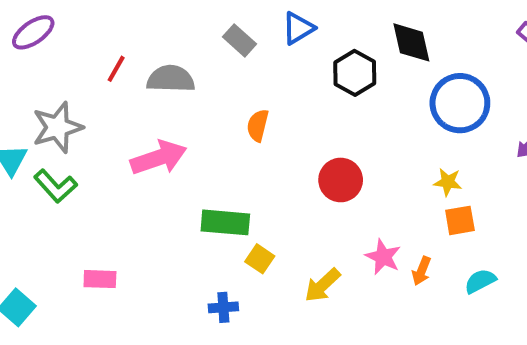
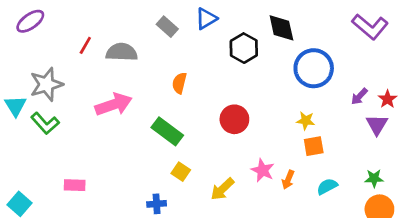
green rectangle: (225, 222) -> (167, 131), moved, turned 32

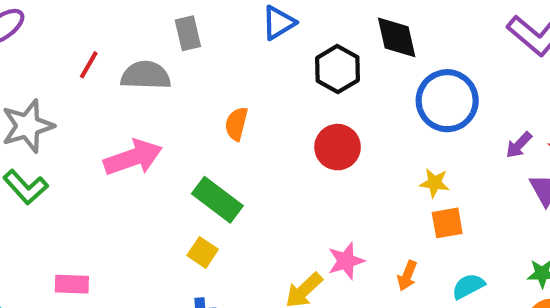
gray rectangle: (167, 27) -> (188, 33), moved, turned 35
red circle: (234, 119) -> (338, 147), moved
pink star: (263, 170) -> (346, 261), moved, turned 30
yellow square: (181, 172) -> (203, 252), moved

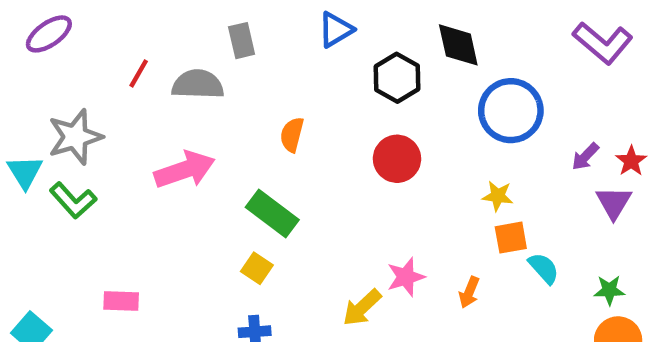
cyan semicircle: (468, 286) -> (544, 268), moved, turned 76

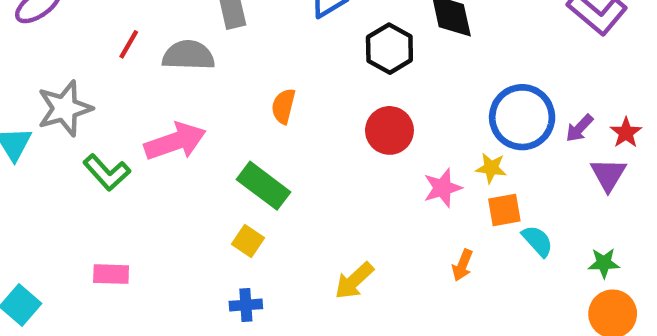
blue circle: (511, 111) -> (522, 117), moved
green L-shape: (73, 200) -> (107, 172), moved
pink star: (406, 277) -> (443, 188), moved

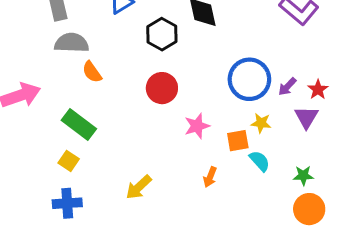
gray semicircle: (188, 55) -> (72, 43), moved
orange semicircle: (283, 106) -> (92, 72), turned -50
yellow star: (491, 168) -> (261, 123), moved
blue cross: (246, 305) -> (67, 203), size x1.4

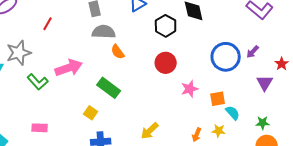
purple arrow: (287, 87) -> (253, 52), moved
red star: (318, 90) -> (282, 64), moved
yellow star: (261, 123) -> (219, 131), moved
yellow square: (69, 161) -> (91, 113), moved
orange arrow: (210, 177) -> (197, 135), moved

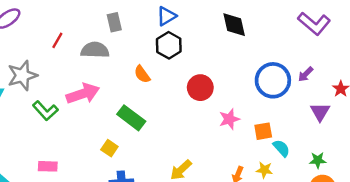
black hexagon: (166, 26) -> (169, 45), moved
gray semicircle: (104, 32) -> (95, 50), moved

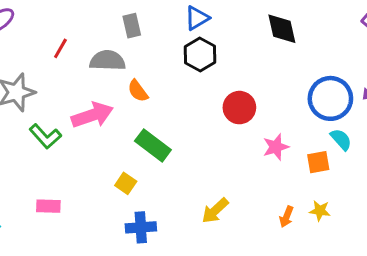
orange semicircle: (142, 74) -> (138, 91), moved
cyan semicircle: (281, 148) -> (341, 139), moved

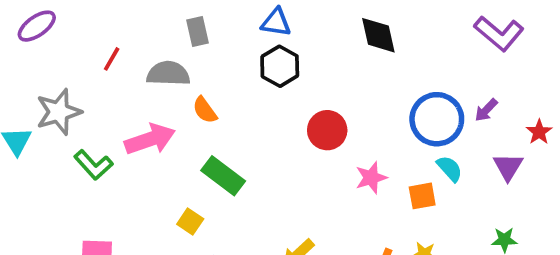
blue triangle: (197, 18) -> (276, 22), turned 40

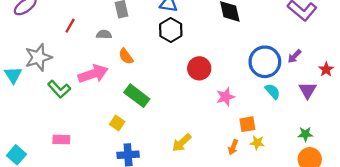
gray semicircle: (168, 74) -> (104, 34), size x0.6
orange square: (422, 196) -> (247, 124), moved

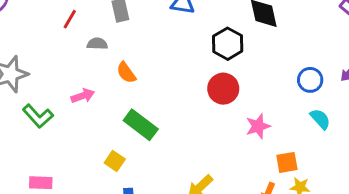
red line: (70, 26) -> (70, 19), moved
black hexagon: (171, 30) -> (228, 44), moved
blue circle: (265, 62) -> (310, 80), size x0.6
pink arrow: (93, 74) -> (83, 96), size x0.6

